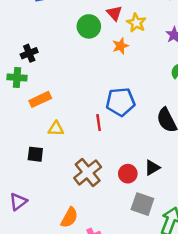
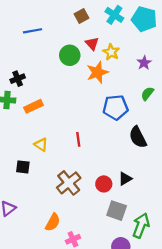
orange star: (120, 46) -> (97, 72), size x1.5
orange rectangle: (40, 99) -> (34, 106), moved
blue pentagon: (120, 102) -> (115, 107), moved
yellow triangle: (56, 129) -> (41, 145), turned 32

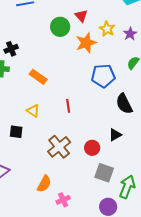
yellow star: (111, 52) -> (107, 29), moved
orange rectangle: (34, 106) -> (38, 77), moved, turned 60
black triangle: (125, 179) -> (115, 135), moved

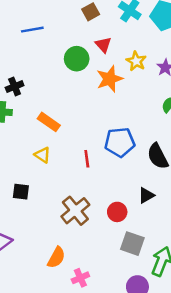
blue pentagon: (103, 76) -> (120, 142), moved
yellow triangle: (33, 111) -> (42, 155), moved

